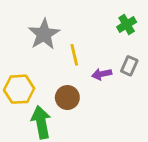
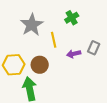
green cross: (127, 24) -> (72, 18), moved
brown circle: (67, 98) -> (40, 65), moved

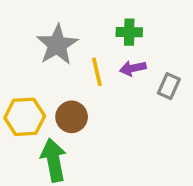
green cross: (72, 18) -> (129, 32), turned 32
purple arrow: (74, 54) -> (133, 68), moved

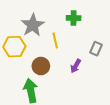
purple arrow: (133, 68) -> (76, 66), moved, turned -48
yellow hexagon: (25, 117) -> (14, 47), moved

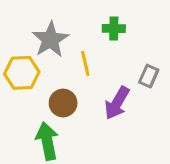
purple arrow: (76, 66) -> (117, 103), size x1.5

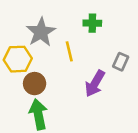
brown circle: (63, 103) -> (35, 84), moved

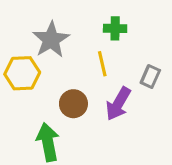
yellow line: (69, 51) -> (102, 64), moved
brown circle: (35, 84) -> (73, 104), moved

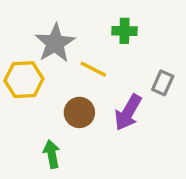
yellow line: (102, 64) -> (93, 69), moved, turned -50
green arrow: (48, 142) -> (52, 154), size x0.7

